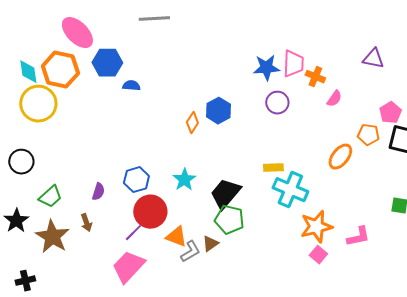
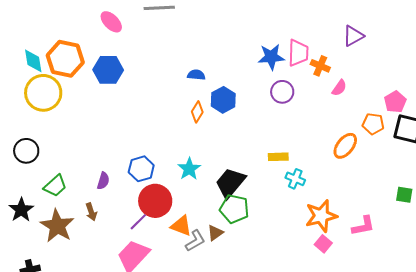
pink ellipse: (77, 33) -> (111, 22), moved, size x0.7
purple triangle: (373, 59) -> (353, 36), moved, turned -40
blue hexagon: (107, 63) -> (108, 70), moved
blue semicircle: (131, 86) -> (196, 75), moved
cyan cross: (290, 190) -> (295, 179), size x0.6

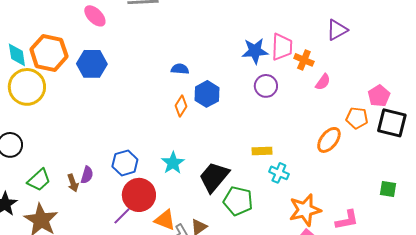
green pentagon: (234, 209) -> (238, 201), moved
brown arrow: (91, 212) -> (73, 183), moved

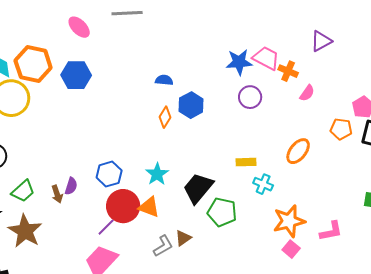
pink trapezoid: (282, 47) -> (266, 58), turned -64
orange ellipse: (329, 140) -> (298, 151), moved
orange triangle: (165, 220) -> (149, 207), moved

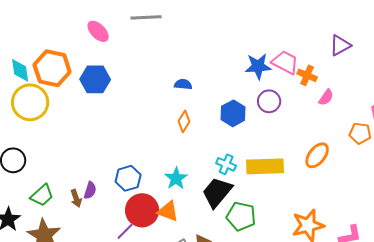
blue hexagon: (191, 105) -> (233, 113), moved
yellow rectangle: (246, 162) -> (265, 166), size x1.8
cyan cross: (263, 184) -> (226, 164), moved

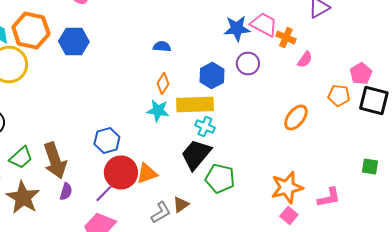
yellow rectangle: (265, 166) -> (195, 104), moved
cyan star: (176, 178) -> (158, 110), moved, turned -30
purple semicircle: (90, 190) -> (66, 192), moved
brown arrow: (76, 198) -> (55, 160), size x2.0
orange triangle: (168, 211) -> (147, 174), turned -40

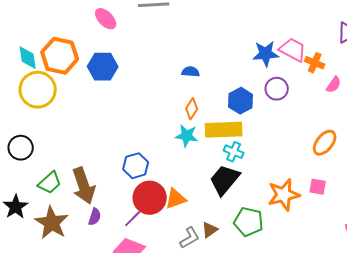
green pentagon: (220, 178) -> (249, 222), moved
orange star: (287, 188) -> (284, 195), moved
pink square: (289, 216) -> (318, 187), moved, turned -30

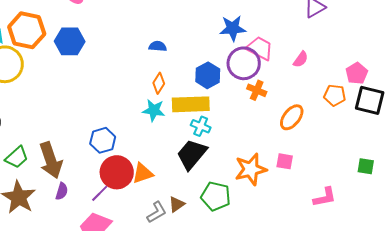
pink trapezoid: (293, 50) -> (260, 48), moved
orange cross: (315, 63) -> (257, 90), moved
purple circle: (277, 89) -> (244, 63), size x1.4

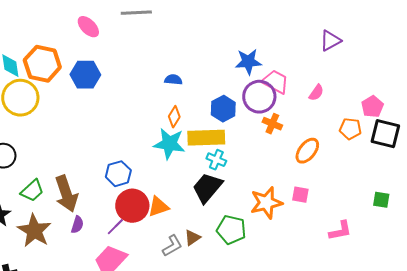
cyan star: (154, 110) -> (169, 144), size x1.4

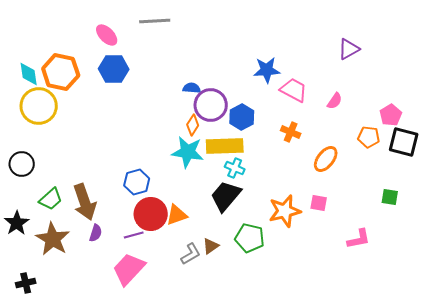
blue hexagon: (85, 75) -> (114, 69), moved
purple circle: (259, 97) -> (211, 105), moved
green square: (381, 200) -> (390, 197), moved
purple line: (115, 227) -> (134, 235), turned 30

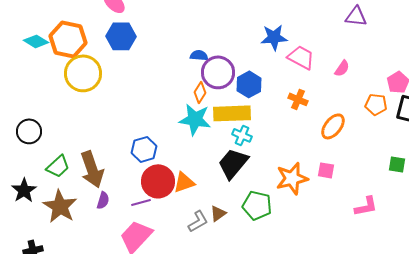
purple triangle: (349, 49) -> (356, 16), turned 35
cyan diamond: (29, 74) -> (36, 41), turned -50
yellow circle: (39, 106) -> (83, 73), moved

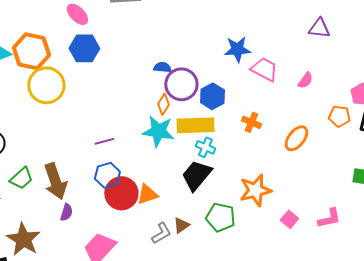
orange cross: (298, 99) -> (251, 122), moved
blue hexagon: (144, 149) -> (107, 175), moved
pink square: (326, 170) -> (289, 219), moved, turned 30
purple line: (141, 202) -> (104, 141), moved
brown star: (60, 206) -> (23, 239), moved

